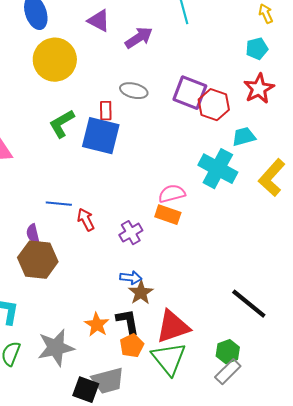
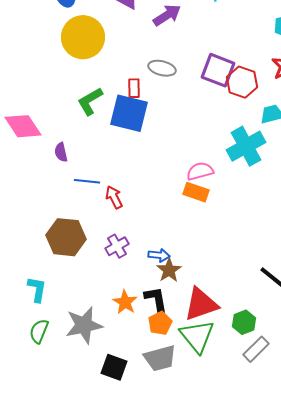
cyan cross: (218, 169) -> (246, 146), turned 33
purple cross: (131, 233) -> (117, 246), moved
purple semicircle: (33, 234) -> (61, 152), moved
green hexagon: (228, 352) -> (244, 322), moved
gray trapezoid: (108, 381) -> (160, 358), moved

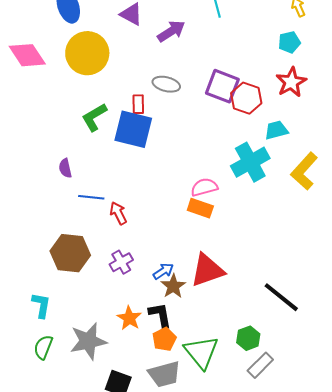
pink diamond: (23, 126) -> (27, 55), moved
blue arrow: (159, 255) -> (163, 271), turned -40
red triangle: (201, 304) -> (207, 270), moved

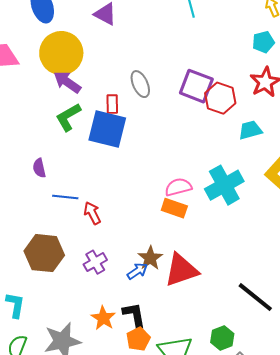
purple arrow: (171, 31) -> (67, 82), moved, turned -112
gray ellipse: (166, 84) -> (140, 84), turned 52
cyan cross: (250, 162) -> (224, 185), moved
brown star: (173, 286) -> (150, 258), moved

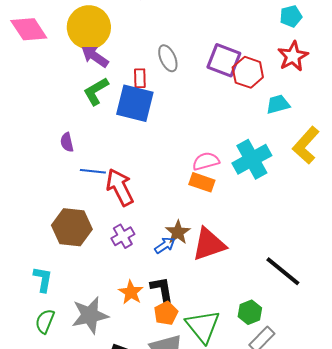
red arrow: (92, 213) -> (120, 187), size x1.6

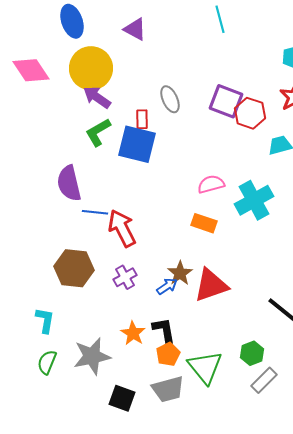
purple semicircle: (67, 142) -> (69, 183), size x1.8
pink semicircle: (206, 161) -> (211, 184), moved

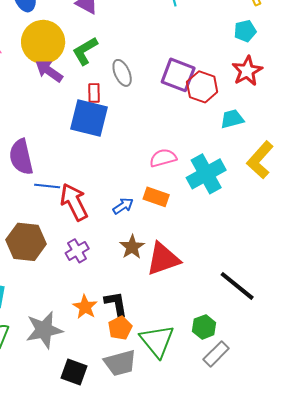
green L-shape: (98, 132) -> (85, 51), moved
blue arrow: (167, 286) -> (123, 206), moved

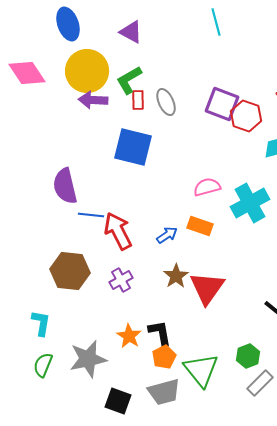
purple arrow: (49, 71) -> (93, 100), turned -32
red rectangle: (94, 93) -> (138, 100), moved
red triangle: (163, 259) -> (207, 288), turned -36

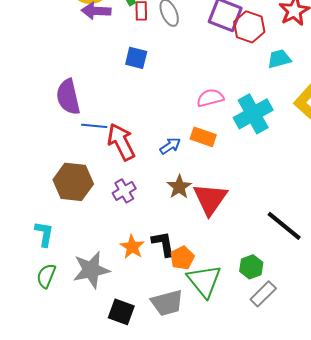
blue square: (133, 147) -> (136, 58), size x0.6
orange pentagon: (164, 357) -> (182, 258), moved

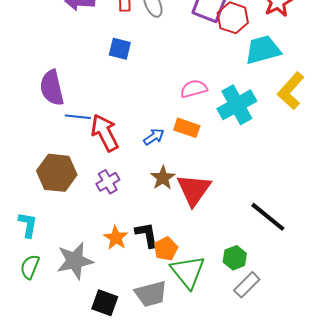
cyan trapezoid: (279, 59) -> (263, 50), size x1.5

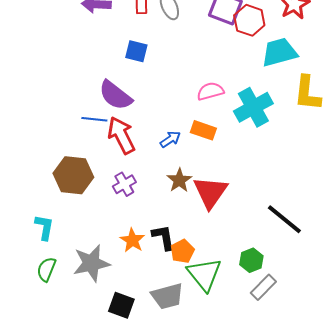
purple semicircle: (52, 88) -> (115, 95), moved, turned -39
yellow L-shape: (291, 91) -> (307, 93), turned -36

